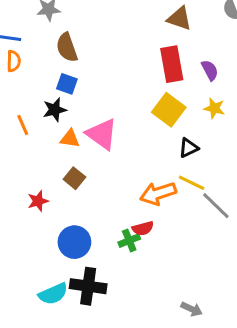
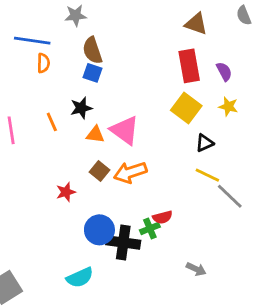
blue square: (67, 84) -> (92, 73), moved
orange arrow: (158, 193) -> (130, 172), moved
black cross: (88, 286) -> (123, 242), moved
gray arrow: (192, 309) -> (196, 269), moved

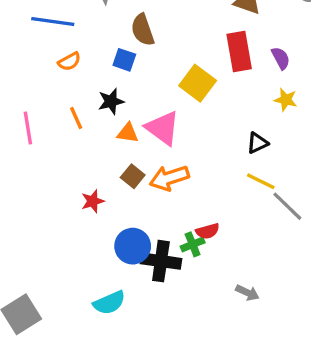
brown semicircle: (92, 50) -> (143, 30), moved
orange semicircle: (43, 63) -> (69, 61), moved, turned 60
yellow square: (186, 108) -> (198, 83), moved

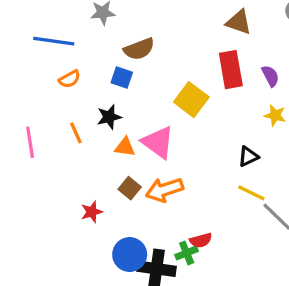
brown semicircle: (143, 30) -> (139, 49), turned -92

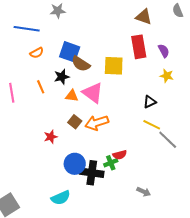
brown semicircle: (139, 49) -> (81, 64), moved, turned 54
blue square: (122, 77) -> (70, 52), size x1.5
yellow square: (191, 100) -> (114, 66), turned -35

